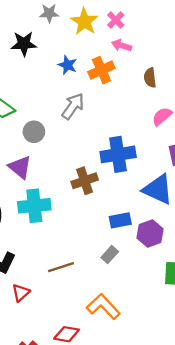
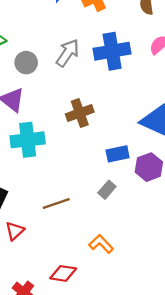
gray arrow: (73, 106) -> (68, 53), moved
blue cross: (118, 154) -> (112, 51), moved
orange L-shape: (103, 307) -> (101, 244), size x0.7

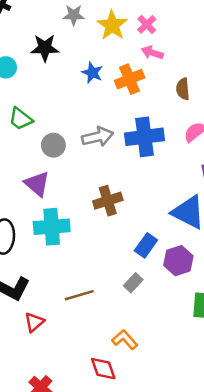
gray arrow: (68, 53) -> (98, 137), turned 40
blue rectangle: (118, 154) -> (146, 245), turned -45
red diamond: (63, 273) -> (103, 369), moved, turned 60

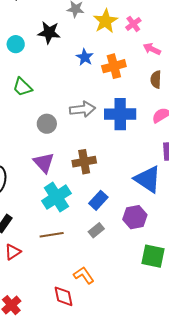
pink arrow: (152, 53) -> (152, 49), moved
gray circle: (53, 145) -> (47, 124), moved
purple triangle: (37, 184) -> (44, 163), moved
cyan cross: (52, 227) -> (56, 197), moved, turned -36
blue rectangle: (146, 245) -> (98, 200), moved

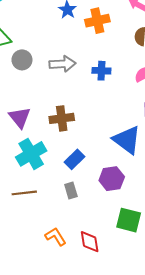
blue cross: (120, 114) -> (101, 71), size x0.6
gray circle: (47, 124) -> (22, 60), moved
gray rectangle: (96, 230) -> (71, 190), turned -70
red diamond: (63, 296) -> (90, 242), moved

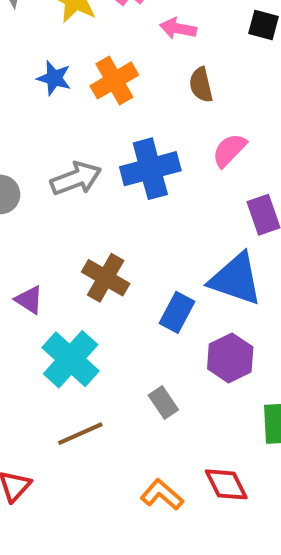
blue cross: (101, 71) -> (150, 169), size x1.6
purple triangle: (20, 117) -> (29, 300), size x0.7
brown cross: (62, 118) -> (106, 278), turned -35
blue rectangle: (75, 159) -> (177, 312), moved

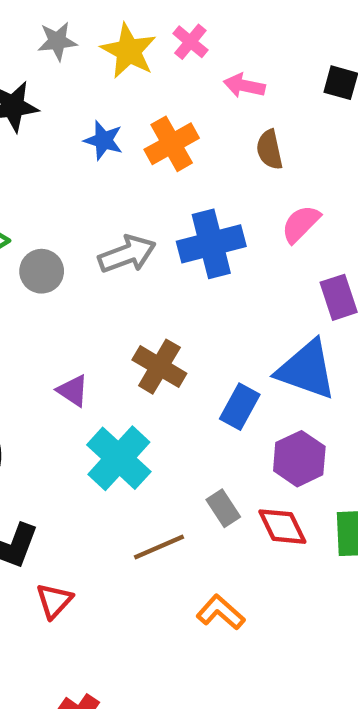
brown line: (80, 434) -> (159, 547), moved
red diamond: (226, 484) -> (282, 527), moved

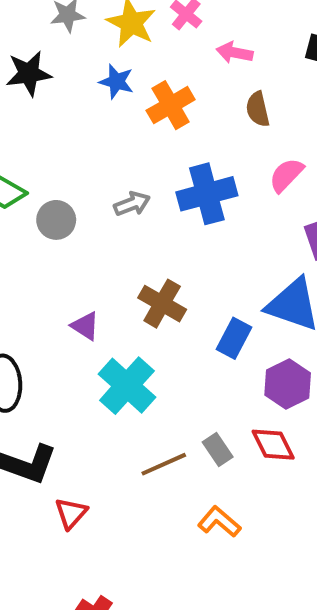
blue star: (103, 140) -> (116, 82), moved
gray arrow: (127, 254) -> (132, 204), size x0.7
gray rectangle: (223, 508) -> (218, 450), moved

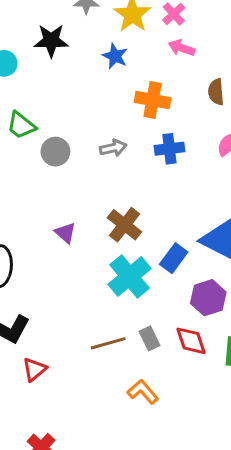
pink arrow: (235, 53) -> (182, 48), moved
orange cross: (171, 105) -> (153, 100), moved, turned 32
blue cross: (207, 194) -> (169, 149), size x0.7
cyan cross: (127, 386) -> (130, 276), moved

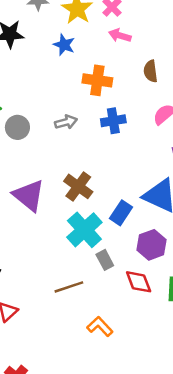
purple triangle: (65, 233) -> (29, 195), size x1.8
gray rectangle: (150, 338) -> (105, 260), moved

